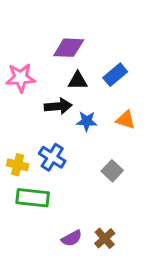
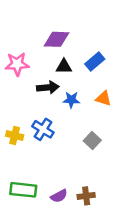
green rectangle: (33, 198) -> (23, 190), moved
brown cross: (105, 238) -> (86, 196), turned 35

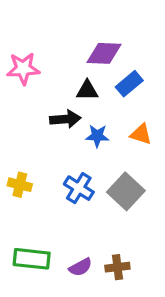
purple diamond: (57, 39) -> (104, 53), moved
pink star: (17, 64) -> (23, 69), moved
blue cross: (43, 129) -> (79, 188), moved
gray square: (92, 140) -> (126, 191), size x1.5

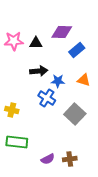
black triangle: (87, 90) -> (36, 43), moved
blue cross: (79, 188) -> (47, 98), moved
green rectangle: (32, 259) -> (17, 142), moved

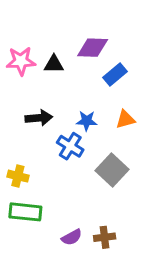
black arrow: (39, 71) -> (39, 118), moved
orange triangle: (84, 80) -> (125, 119), turned -32
yellow cross: (12, 110) -> (18, 176), moved

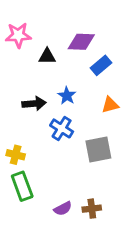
pink star: (21, 61) -> (18, 35), moved
blue star: (87, 121) -> (67, 96), moved, turned 30
gray square: (112, 170) -> (98, 149), turned 36
green rectangle: (25, 212) -> (22, 186), turned 64

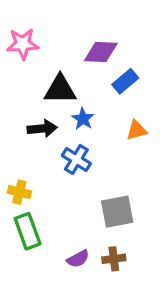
black triangle: (47, 56) -> (60, 89), moved, size x1.5
gray square: (98, 149) -> (117, 212), moved

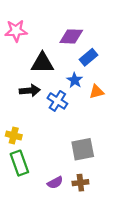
blue star: (83, 119) -> (75, 80), moved
blue cross: (76, 159) -> (57, 101), moved

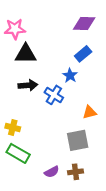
purple diamond: (71, 36) -> (84, 24), moved
black triangle: (42, 63) -> (26, 54), moved
orange triangle: (97, 92) -> (90, 112), moved
green rectangle: (19, 163) -> (18, 153), turned -40

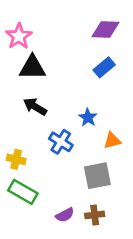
pink star: (15, 29) -> (19, 36), turned -30
blue star: (70, 75) -> (88, 117), moved
black arrow: (28, 85) -> (35, 107), turned -144
blue cross: (54, 95) -> (61, 142), moved

